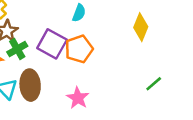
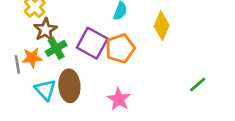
yellow diamond: (141, 27) -> (162, 26), moved

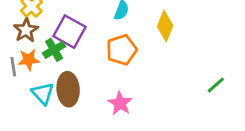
brown star: (45, 30) -> (26, 30), moved
purple square: (92, 43) -> (69, 32), moved
green line: (198, 85) -> (216, 85), moved

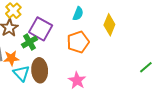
orange star: (29, 60) -> (11, 58), moved

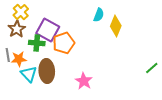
cyan semicircle: (78, 14) -> (99, 15), moved
green cross: (30, 42) -> (37, 43), turned 35
orange pentagon: (78, 42) -> (64, 43), moved

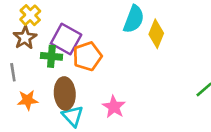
cyan semicircle: (99, 15) -> (134, 19), size x1.5
orange star: (19, 59) -> (28, 100), moved
cyan triangle: (29, 74) -> (73, 116), moved

